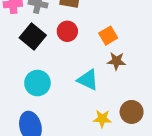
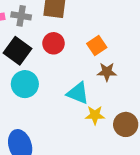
cyan circle: (37, 83) -> (25, 84), moved
yellow star: (102, 119) -> (95, 115), moved

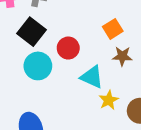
red circle: (54, 43) -> (68, 48), moved
yellow star: (95, 115) -> (109, 100), turned -30

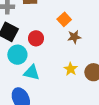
cyan triangle: (92, 77) -> (32, 73), moved

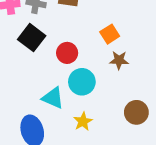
cyan circle: (17, 55) -> (82, 82), moved
yellow star: (71, 69) -> (83, 121), moved

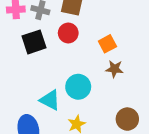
black square: (32, 38) -> (34, 42), turned 30
red circle: (67, 53) -> (68, 33), moved

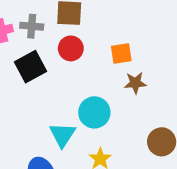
orange square: (107, 44) -> (121, 54), turned 30
cyan triangle: (50, 100) -> (63, 135), turned 45

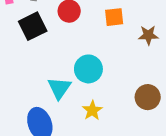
brown star: (135, 83) -> (148, 35), moved

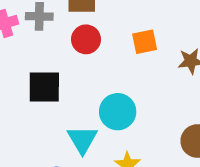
black square: (33, 26) -> (44, 87), moved, turned 32

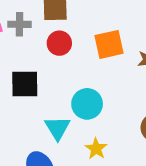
orange square: (145, 42) -> (109, 44), size x1.4

